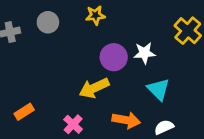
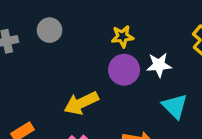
yellow star: (95, 15) -> (122, 36), moved
yellow arrow: (94, 88) -> (81, 103), moved

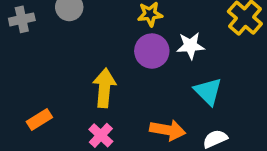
yellow arrow: (81, 103) -> (104, 88), turned 120

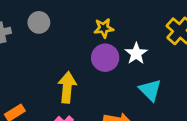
white star: (190, 46) -> (136, 53), turned -30

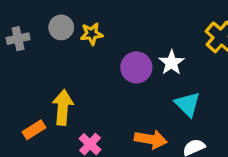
yellow star: (104, 28) -> (92, 34), moved
yellow arrow: (67, 87) -> (63, 107), moved

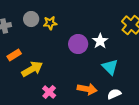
yellow arrow: (63, 107) -> (32, 69), turned 55
orange rectangle: (34, 130) -> (14, 55), moved

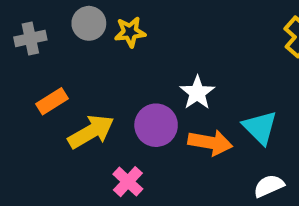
white star: (100, 41) -> (197, 93), moved
purple circle: (78, 44) -> (156, 125), moved
orange arrow: (87, 89) -> (210, 143), moved

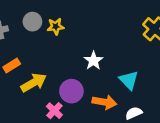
purple circle: (156, 125) -> (71, 91), moved
orange arrow: (210, 143) -> (104, 102), moved

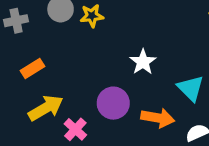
yellow arrow: (34, 83) -> (46, 108), moved
pink cross: (54, 111) -> (75, 129), moved

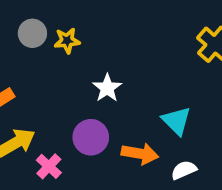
white star: (143, 62) -> (107, 88), moved

